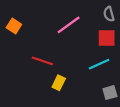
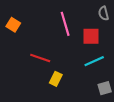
pink line: (69, 25) -> (65, 24), turned -70
red square: (107, 38) -> (91, 36), moved

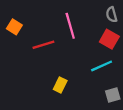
red square: (91, 36) -> (109, 39), moved, turned 30
red line: (40, 58) -> (43, 45), moved, turned -36

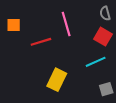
orange square: (14, 27) -> (14, 25), turned -32
yellow rectangle: (60, 85) -> (57, 80), size x1.5

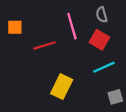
gray semicircle: (105, 13) -> (102, 15), moved
red square: (103, 37) -> (99, 40), moved

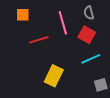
orange square: (15, 27) -> (23, 15), moved

